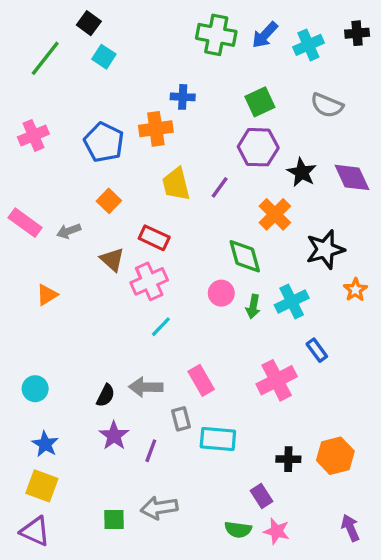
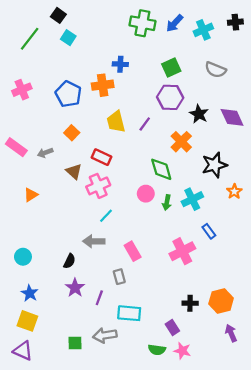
gray arrow: (146, 387) -> (94, 241), moved
cyan rectangle: (218, 439) -> (129, 313), moved
purple arrow: (350, 528) -> (231, 333), moved

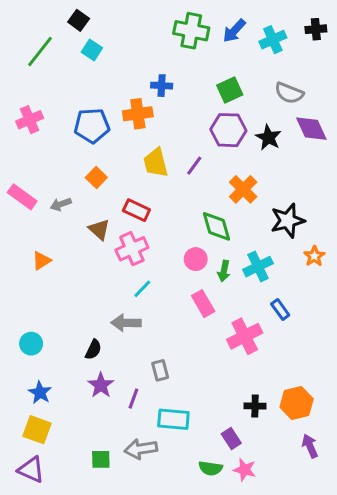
blue pentagon: (68, 94) -> (92, 126), turned -30
black star: (199, 114) -> (268, 137), moved
purple diamond: (232, 117) -> (311, 129), moved
pink rectangle: (133, 251) -> (203, 304), moved

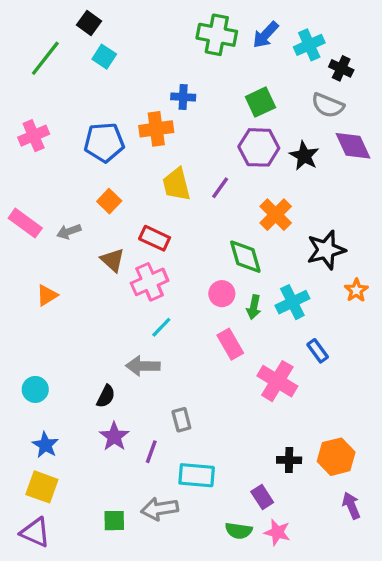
black cross: (316, 29) -> (341, 68), moved, turned 30
pink cross: (245, 336) -> (277, 381), turned -32

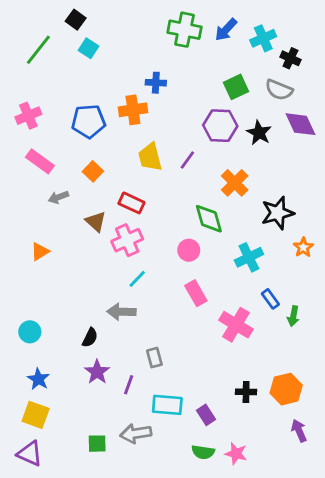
green square: (260, 102) -> (236, 87), moved
pink rectangle: (25, 223) -> (40, 161), moved
green arrow: (254, 307) -> (293, 316), moved
purple rectangle: (262, 497) -> (206, 415), moved

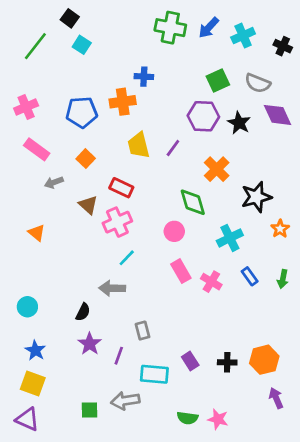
black cross: (290, 58) -> (283, 46), moved
orange triangle: (40, 252) -> (37, 233), turned -48
green arrow: (293, 316) -> (283, 279), moved
pink cross: (236, 325) -> (211, 282), moved, size x0.7
purple rectangle: (206, 415) -> (190, 361), moved

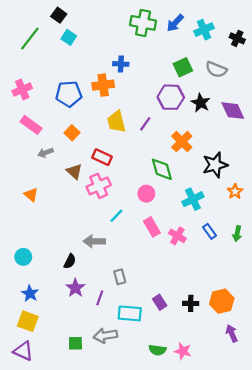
purple diamond: (277, 115) -> (233, 111), moved
cyan line: (127, 258) -> (116, 216), moved

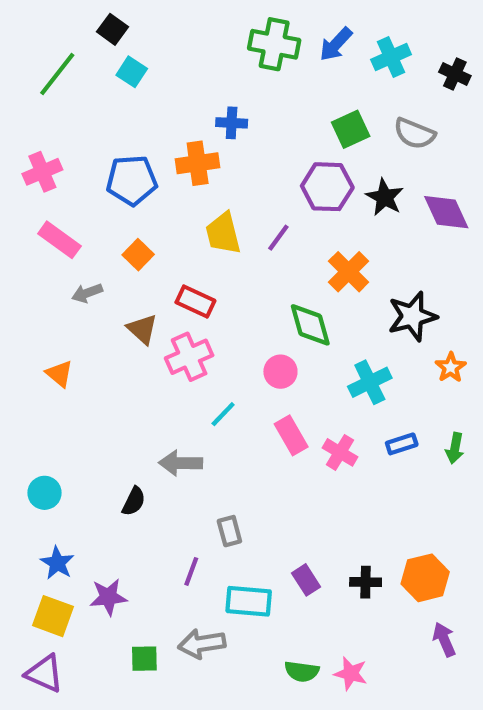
blue rectangle: (210, 231) -> (402, 444), turned -72
purple star: (75, 288) -> (108, 597), moved, turned 30

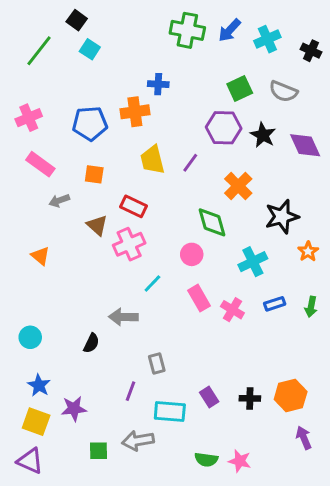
orange square: (138, 255) -> (94, 174), turned -36

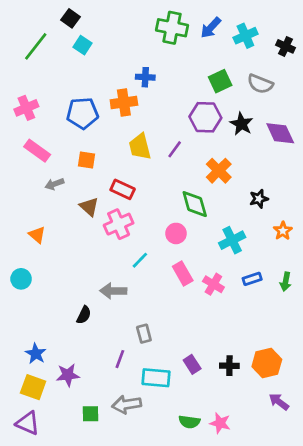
black star: (282, 217) -> (259, 199), size x0.6
cyan circle: (30, 337) -> (21, 279), moved
purple arrow: (304, 438) -> (279, 402), turned -30

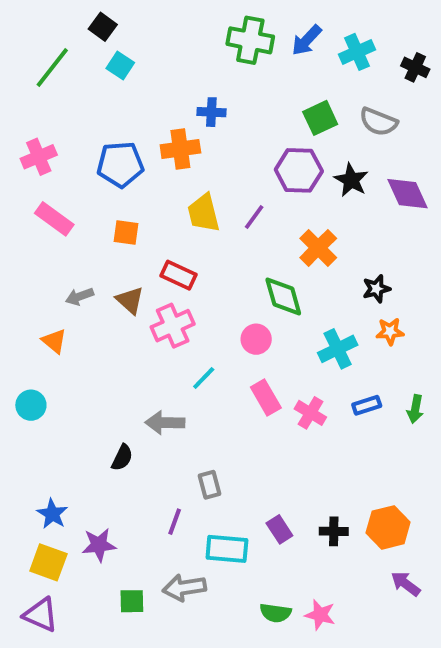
gray arrow: (54, 184) -> (79, 296), moved
orange star: (283, 231) -> (390, 331), moved, turned 30

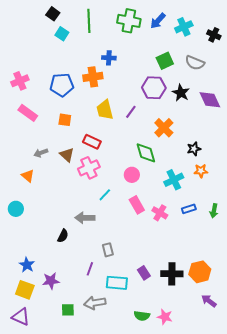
green line: (52, 67) -> (89, 21), moved, turned -40
black cross: (334, 531) -> (172, 274), size x1.5

